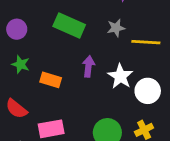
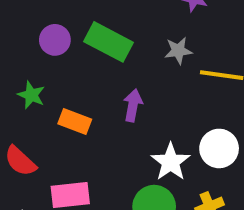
purple circle: (17, 29) -> (55, 40), moved
white star: (120, 76) -> (171, 162), moved

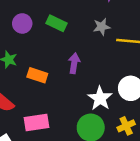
green rectangle: (108, 42) -> (57, 23), size x0.7

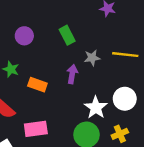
green rectangle: (57, 23) -> (67, 35), moved, turned 36
gray star: (102, 27) -> (92, 58), moved

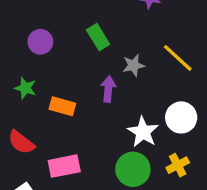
yellow line: (125, 55) -> (178, 58), turned 40

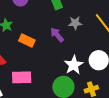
purple arrow: (108, 89) -> (57, 35), turned -56

